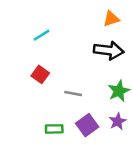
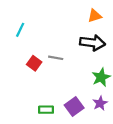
cyan line: (42, 35) -> (20, 30), moved, turned -32
gray line: (73, 93) -> (56, 58), moved

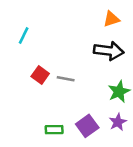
gray line: (56, 58) -> (66, 79), moved

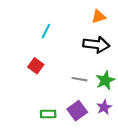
cyan line: (24, 36) -> (46, 31), moved
gray line: (66, 79) -> (79, 79), moved

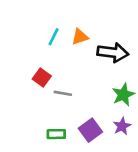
orange triangle: (99, 17) -> (80, 37), moved
gray line: (79, 79) -> (63, 93), moved

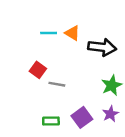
cyan line: (54, 37) -> (49, 33), turned 63
orange triangle: (80, 37) -> (72, 33), turned 49

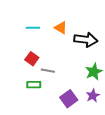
cyan line: (49, 33) -> (33, 28), moved
green rectangle: (51, 121) -> (34, 85), moved

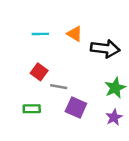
green rectangle: (34, 85) -> (32, 109), moved
purple square: (69, 99) -> (76, 108), moved, turned -30

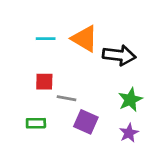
orange triangle: (75, 34) -> (85, 39), size x1.5
red square: (39, 72) -> (44, 82), turned -35

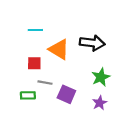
orange triangle: (85, 39) -> (59, 49), moved
gray line: (66, 98) -> (45, 83), moved

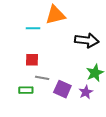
orange triangle: (59, 49) -> (55, 15), moved, turned -45
purple star: (100, 103) -> (86, 92), moved

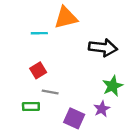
red square: (32, 60) -> (38, 70), turned -32
purple square: (62, 89) -> (74, 118), moved

